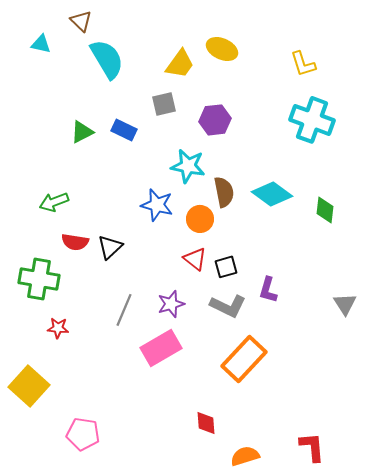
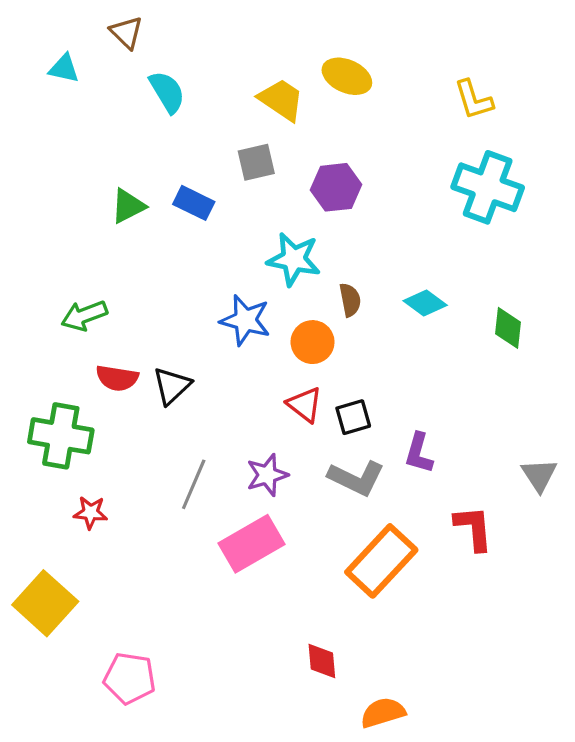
cyan semicircle: (107, 59) -> (167, 92), size x0.7
yellow trapezoid: (180, 64) -> (281, 100), turned -92
brown semicircle: (224, 192) -> (350, 300), size x0.7
cyan diamond: (272, 194) -> (425, 303), size x0.7
red L-shape: (312, 447) -> (474, 528), moved

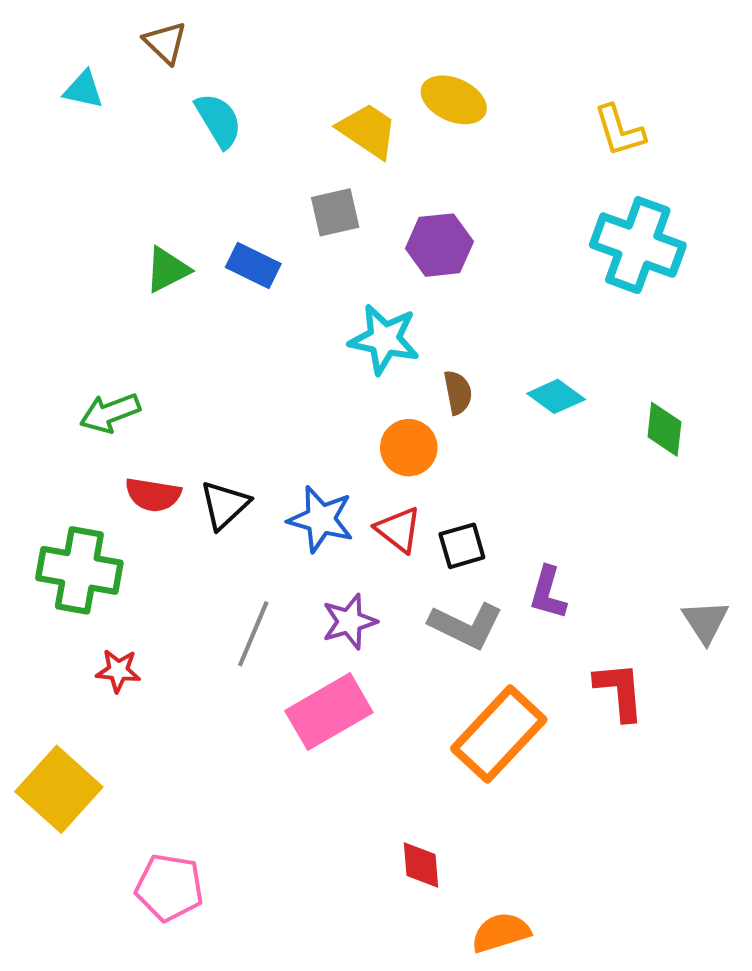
blue star: (245, 320) -> (321, 519), moved

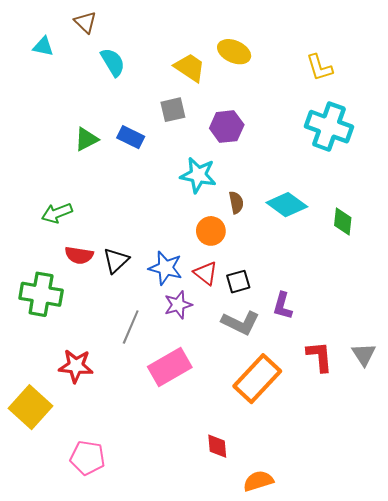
cyan diamond: (556, 396) -> (287, 205), size x1.4
purple star: (349, 622) -> (178, 305), moved
gray triangle: (705, 622) -> (364, 354), moved
red star: (118, 671) -> (76, 366), moved, size x1.5

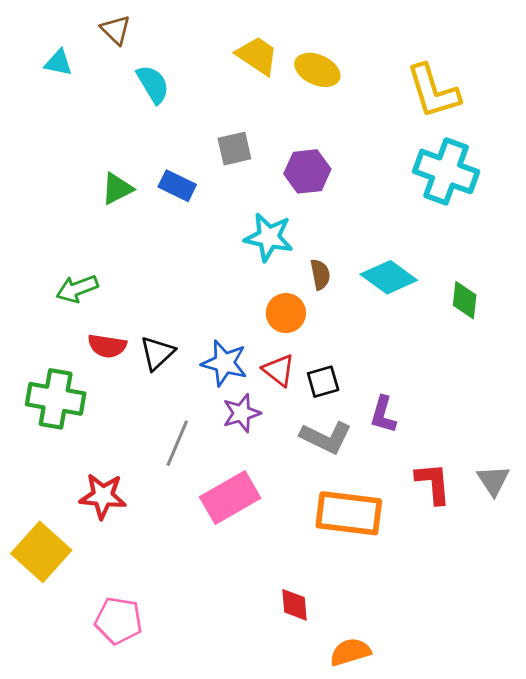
yellow trapezoid: (190, 67) -> (257, 56), moved
yellow L-shape: (320, 67) -> (433, 91), size x1.5
orange rectangle: (257, 379) -> (349, 513), turned 54

